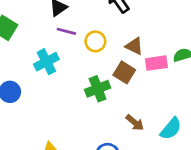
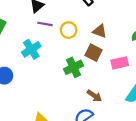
pink rectangle: (156, 63) -> (120, 63), moved
brown arrow: (135, 123) -> (94, 96), moved

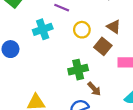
yellow circle: (69, 30) -> (82, 30), moved
green cross: (74, 67) -> (78, 70), moved

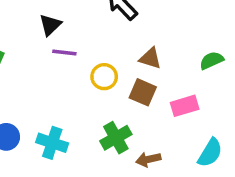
cyan cross: (43, 29) -> (52, 143), moved, turned -36
brown arrow: (94, 89) -> (148, 159), turned 136

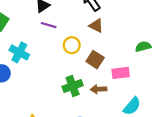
brown triangle: (150, 58) -> (96, 26), moved
cyan cross: (52, 143) -> (19, 52), moved
brown arrow: (148, 159) -> (99, 89), moved

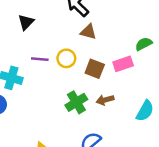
purple line: (49, 25) -> (40, 59), moved
pink rectangle: (121, 73) -> (123, 64), moved

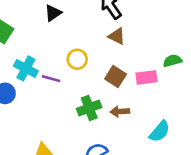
yellow circle: (66, 58) -> (77, 59), moved
purple line: (40, 59) -> (51, 79), moved

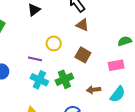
cyan cross: (26, 68) -> (39, 80), moved
pink rectangle: (146, 77) -> (116, 65), moved
brown arrow: (120, 112) -> (94, 90), moved

